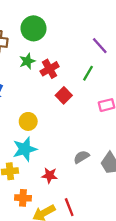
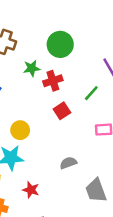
green circle: (33, 28) -> (60, 44), moved
gray semicircle: (81, 157) -> (68, 163), moved

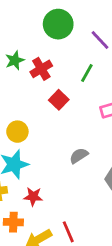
green circle: (60, 44) -> (58, 24), moved
red star: (31, 190) -> (33, 197), moved

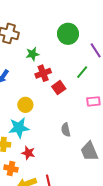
red cross: (41, 69) -> (43, 73), moved
gray semicircle: (79, 156) -> (66, 130), turned -80

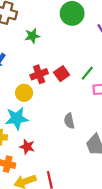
green line: (82, 72) -> (87, 73), moved
red cross: (43, 73) -> (39, 74), moved

